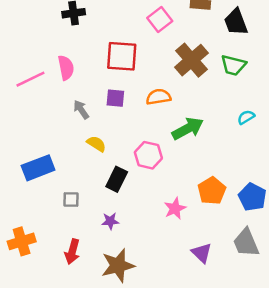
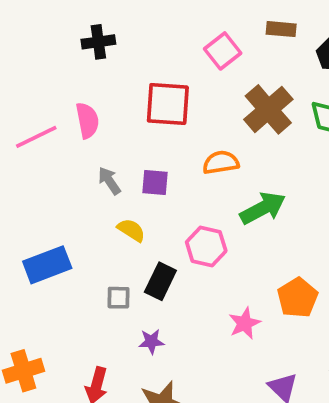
purple square: (115, 98) -> (155, 183), moved
gray square: (71, 200) -> (118, 298), moved

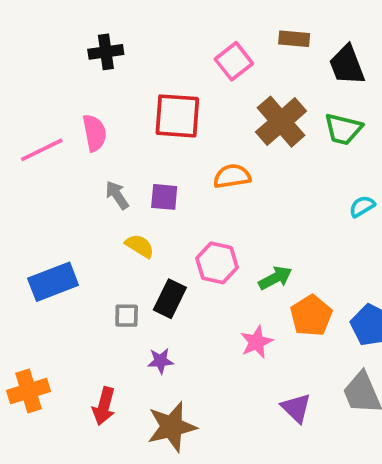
green arrow: (263, 208) -> (275, 278), moved, size x0.7

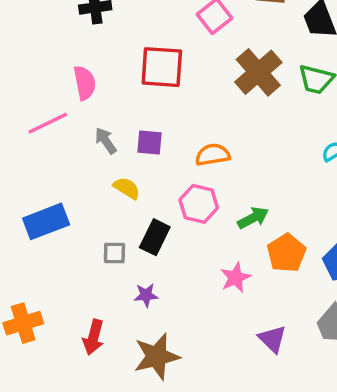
pink line: (42, 150) -> (48, 123), moved
orange semicircle: (232, 176) -> (213, 155), moved

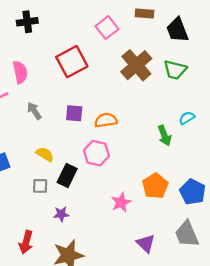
red square: (162, 67) -> (72, 62), turned -32
purple square: (150, 142) -> (74, 113), moved
yellow semicircle: (127, 188) -> (45, 154), moved
green arrow: (253, 218) -> (164, 136), moved, turned 96

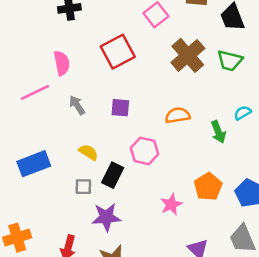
orange semicircle: (106, 120) -> (178, 115), moved
purple star: (61, 214) -> (106, 217), size x1.6

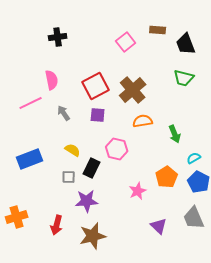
red square: (118, 52) -> (96, 86), moved
brown cross: (188, 55) -> (133, 90), moved
cyan semicircle: (243, 113) -> (194, 158), moved

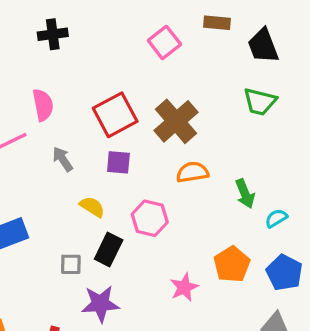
yellow semicircle: (73, 150) -> (92, 207), moved
cyan semicircle: (194, 158) -> (276, 218), moved

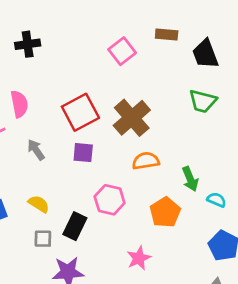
yellow semicircle: (92, 207) -> (39, 204), moved
cyan semicircle: (276, 218) -> (217, 200), turned 54
orange pentagon: (232, 264) -> (165, 212), moved

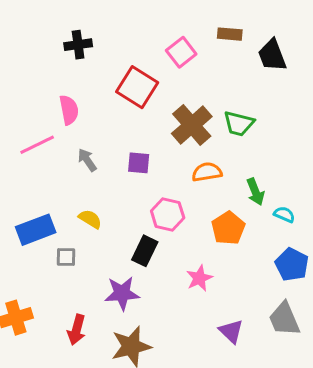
green trapezoid: (203, 101) -> (239, 123), moved
red square: (80, 112) -> (137, 87), moved, turned -30
black rectangle: (75, 226) -> (145, 251), moved
gray square: (43, 239) -> (66, 257), moved

